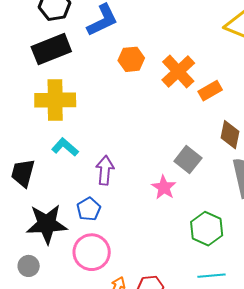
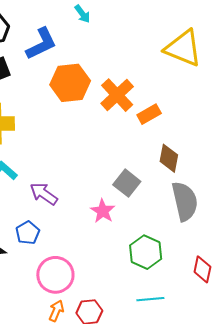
orange hexagon: (131, 59) -> (70, 83), size x1.5
purple arrow: (105, 170) -> (44, 194), turned -60
pink circle: (92, 252) -> (55, 275), moved

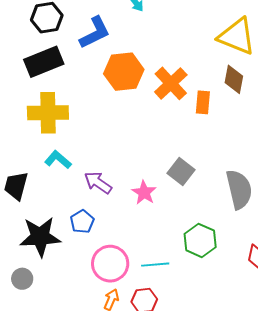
orange rectangle: (149, 114) -> (203, 102), turned -55
brown diamond: (169, 158) -> (234, 79), moved
pink star: (103, 211) -> (144, 193), moved
cyan line: (150, 299) -> (155, 265), moved

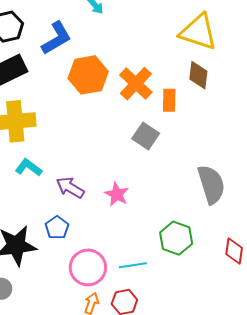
gray square: (181, 171) -> (146, 136), moved

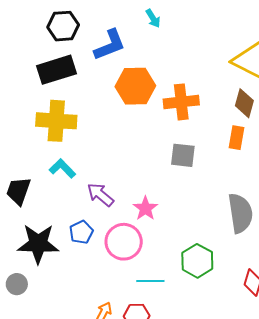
orange cross: (136, 84) -> (181, 102), turned 32
orange rectangle: (169, 100) -> (237, 138), moved
gray square: (146, 136) -> (183, 155), turned -36
pink circle: (88, 267) -> (124, 242), moved

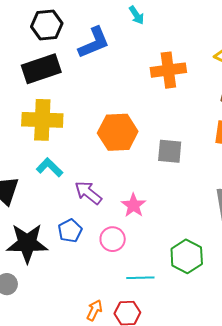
orange hexagon: (135, 86) -> (118, 132), moved
orange cross: (181, 102) -> (168, 70), moved
pink circle: (124, 242) -> (113, 239), size x0.7

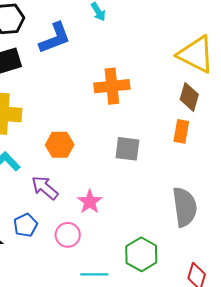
orange cross: (168, 70) -> (112, 86), moved
orange hexagon: (118, 132) -> (60, 145), moved, size x0.7

